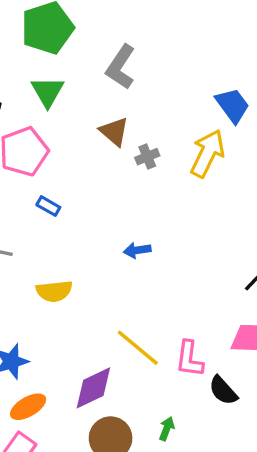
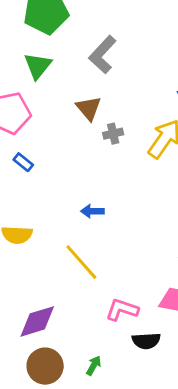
yellow line: (138, 348) -> (81, 262), moved
pink L-shape: (189, 359) -> (122, 310), turned 92
black semicircle: (223, 391) -> (146, 341), turned -60

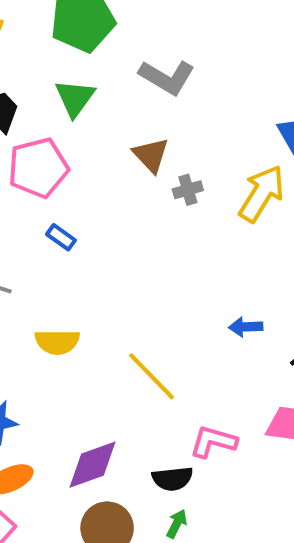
gray L-shape: (103, 55) -> (167, 77), turned -99
blue arrow: (92, 211) -> (246, 327), moved
black semicircle: (146, 341) -> (172, 479), moved

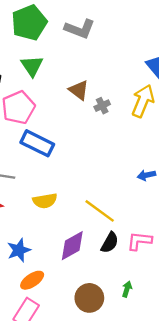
gray L-shape: (167, 77) -> (80, 29), moved
blue rectangle: (61, 237) -> (37, 143), size x2.0
purple diamond: (93, 465) -> (72, 246), moved
black semicircle: (172, 479) -> (110, 243), moved, turned -45

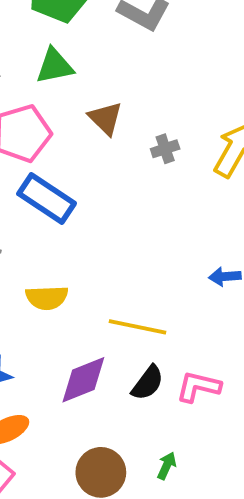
green triangle: (32, 66) -> (55, 66), turned 45
brown triangle: (79, 90) -> (105, 118), moved
yellow line: (100, 211) -> (138, 327), turned -32

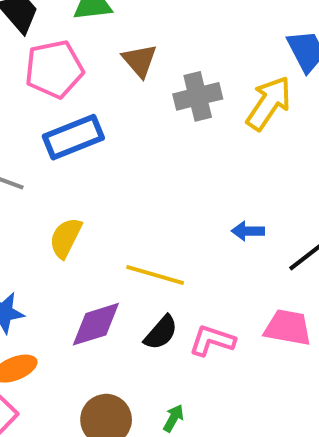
gray cross: (165, 149) -> (198, 96), size x1.6
blue rectangle: (47, 198) -> (73, 137), turned -60
yellow semicircle: (47, 298) -> (66, 238), turned 114

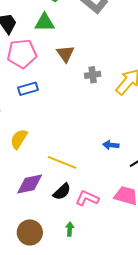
gray cross: (198, 96) -> (93, 75), size x0.7
blue rectangle: (73, 137) -> (28, 89), size x0.7
green arrow: (173, 418) -> (70, 229), moved, turned -32

